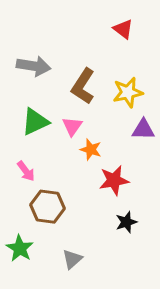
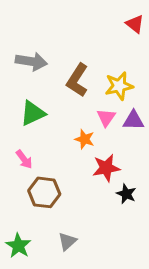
red triangle: (123, 29) -> (135, 24), moved
pink triangle: (72, 126) -> (106, 118), moved
black star: (126, 222) -> (126, 194), moved, turned -30
green star: (20, 248) -> (18, 246), moved

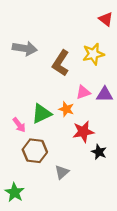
yellow star: (119, 86) -> (93, 54), moved
green triangle: (33, 113) -> (42, 114), moved
pink triangle: (106, 118) -> (83, 92), turned 35
gray triangle: (67, 241) -> (62, 172), moved

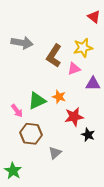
pink triangle: (83, 92) -> (74, 69), moved

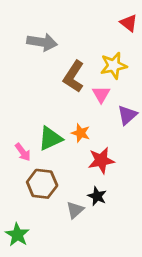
gray arrow: (22, 43) -> (42, 42), moved
pink triangle: (74, 69) -> (101, 94), turned -40
purple triangle: (93, 84) -> (127, 115), turned -42
black star: (88, 135) -> (97, 196), moved

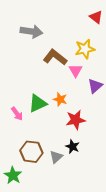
brown L-shape: (74, 77) -> (55, 57), turned 95
brown hexagon: (42, 184) -> (31, 152), moved

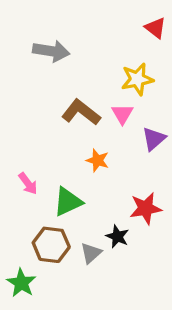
brown L-shape: (55, 57) -> (81, 112), moved
green triangle: (38, 103) -> (68, 202), moved
red star: (76, 120) -> (146, 208), moved

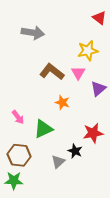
brown hexagon: (51, 245) -> (19, 155), moved
green star: (21, 283) -> (14, 181), turned -30

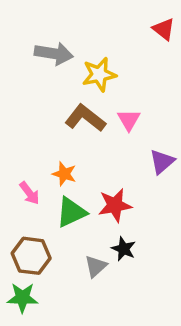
yellow star: (88, 51) -> (99, 74), moved
purple triangle: (98, 89) -> (162, 162), moved
orange star: (62, 102) -> (64, 174), moved
red star: (93, 133) -> (115, 205), moved

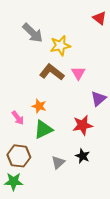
gray arrow: (54, 54) -> (33, 33), turned 35
red star: (115, 205) -> (83, 125), moved
black star: (124, 249) -> (83, 156), moved

